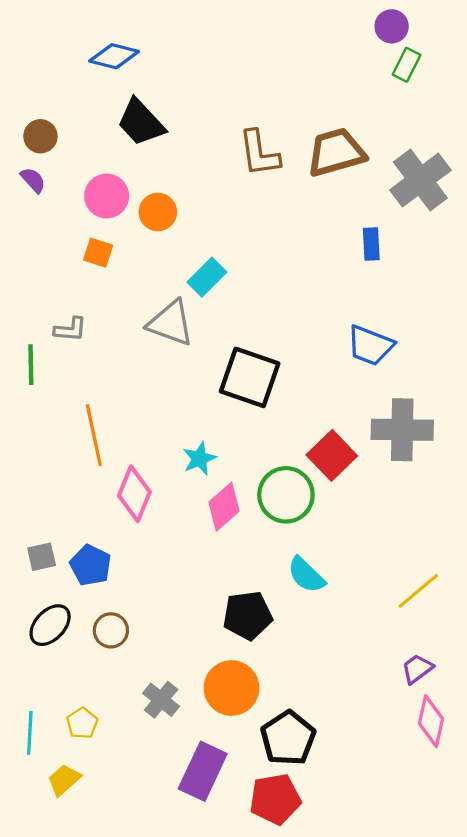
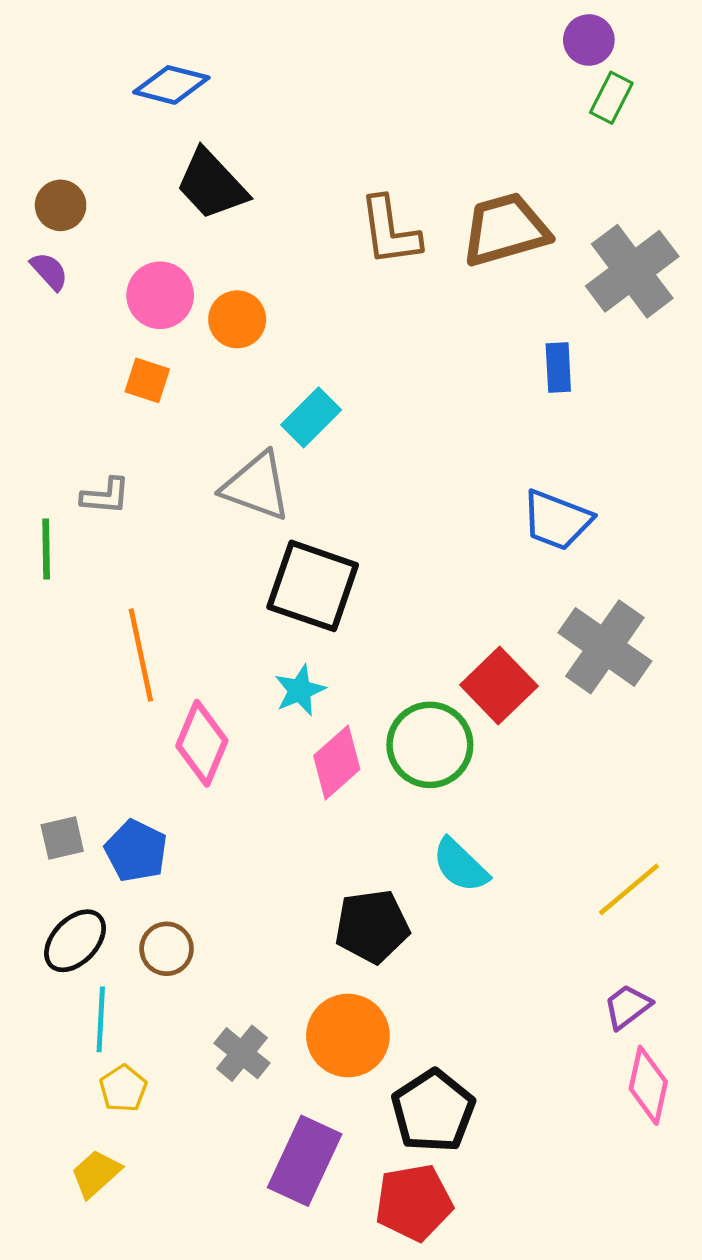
black square: (250, 377) -> (313, 586), moved
gray cross: (402, 430) -> (605, 647), turned 34
cyan line: (30, 733) -> (101, 1019), moved

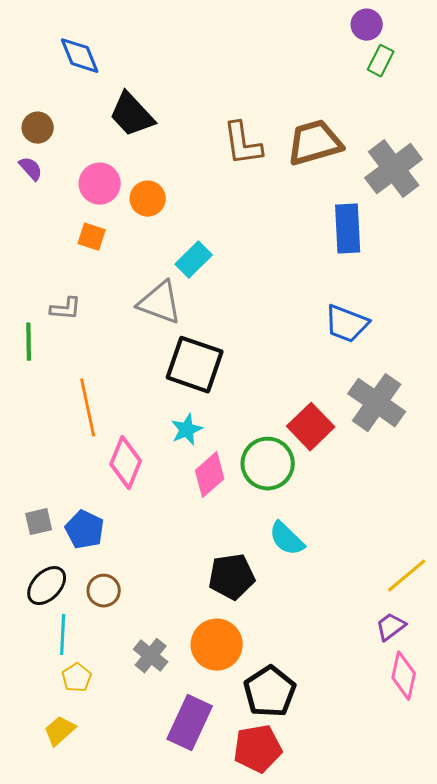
blue diamond: (171, 85) -> (80, 56), moved, turned 54
blue rectangle: (558, 368) -> (348, 229), size x1.6
yellow line: (629, 889) -> (407, 576), moved

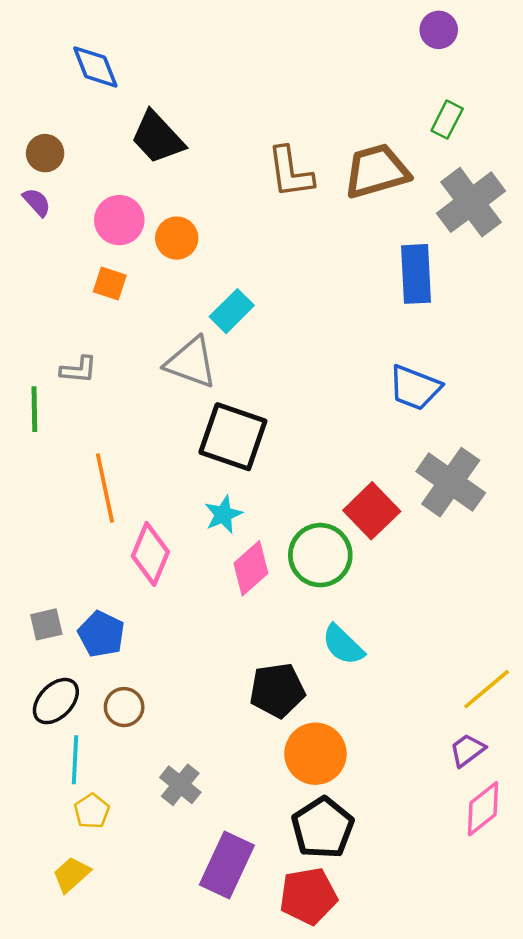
green rectangle: (381, 61) -> (447, 120), moved
orange circle: (217, 645) -> (315, 754), moved
pink diamond: (404, 676) -> (483, 809), turned 39

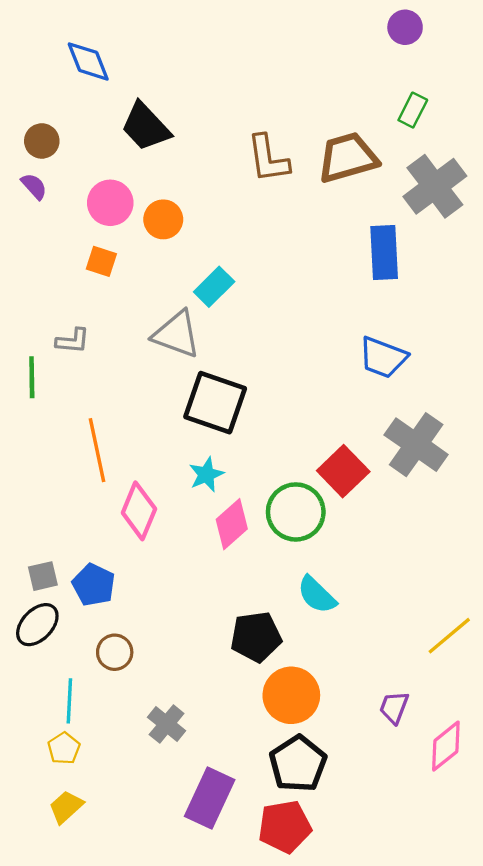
black ellipse: (56, 701) -> (37, 625), moved
purple trapezoid: (467, 750) -> (394, 707), moved, turned -32
yellow pentagon: (92, 811) -> (64, 748), moved

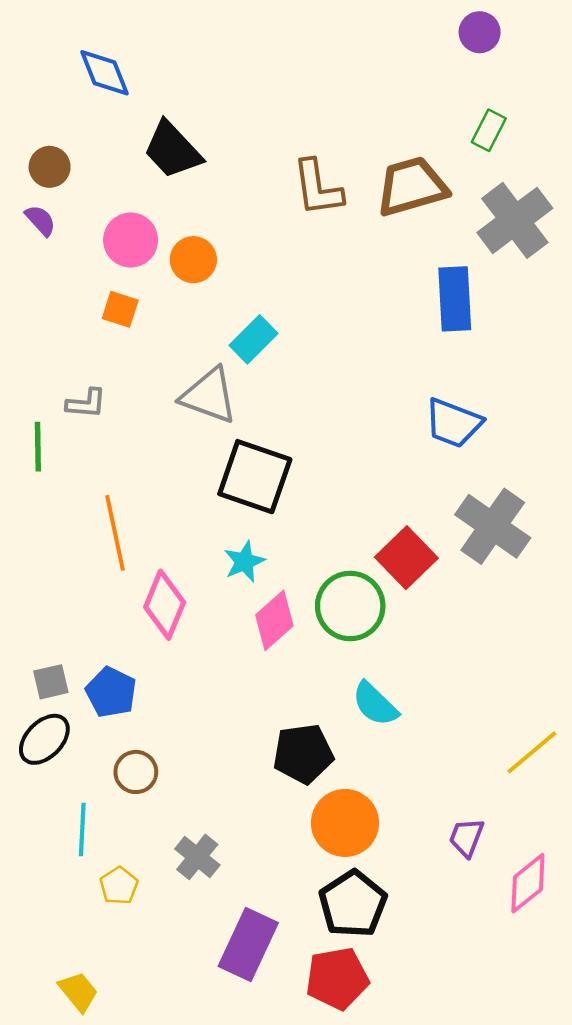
yellow pentagon: (64, 748) -> (119, 886), moved
yellow trapezoid: (66, 807) -> (78, 992), moved, turned 93

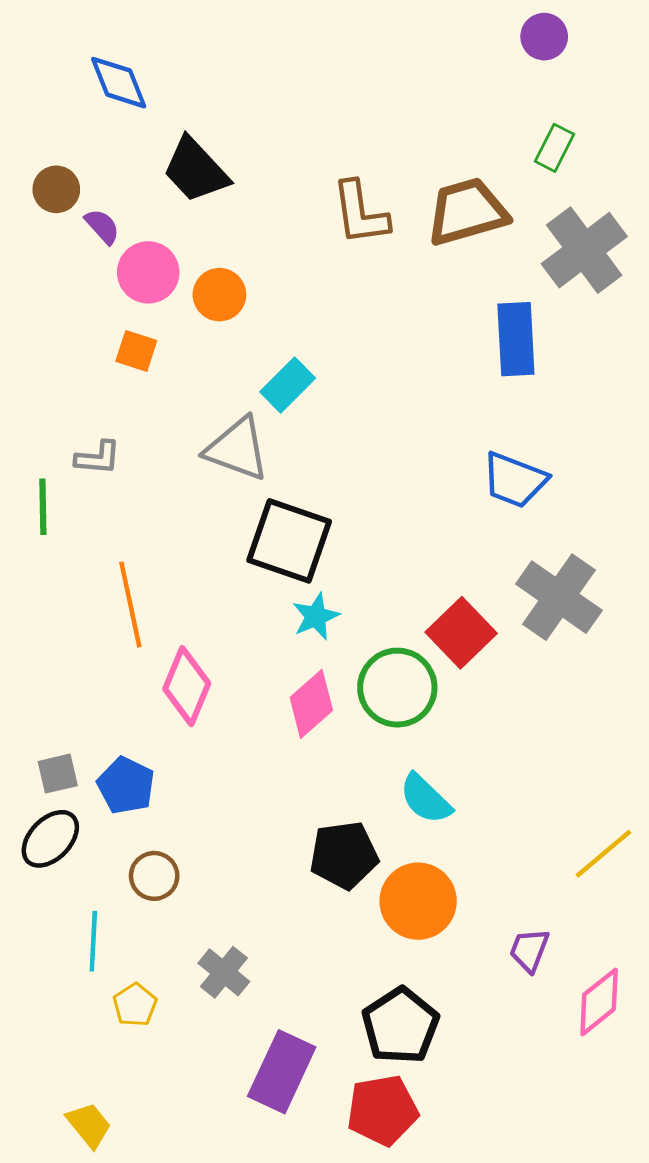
purple semicircle: (40, 220) -> (102, 226), moved
cyan star: (244, 562) -> (316, 616), moved
orange circle: (345, 823) -> (418, 901), moved

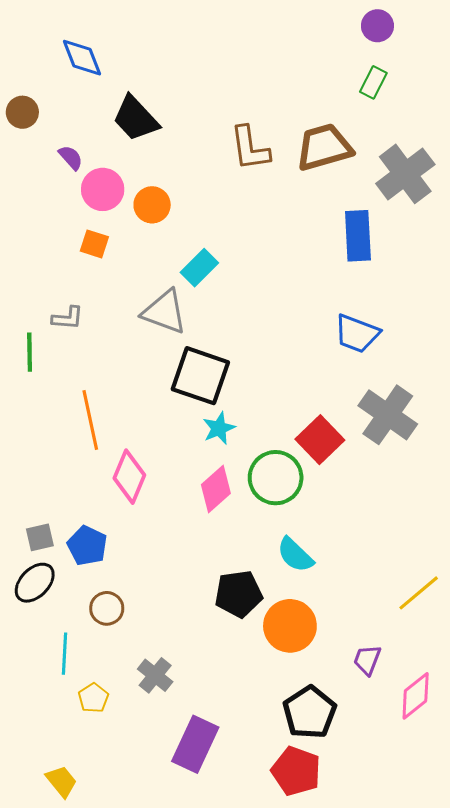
green rectangle: (555, 148) -> (373, 82), moved
brown circle: (56, 189) -> (22, 112), moved
black pentagon: (400, 1026) -> (310, 712), moved
red pentagon: (383, 1110) -> (296, 771), moved, turned 30

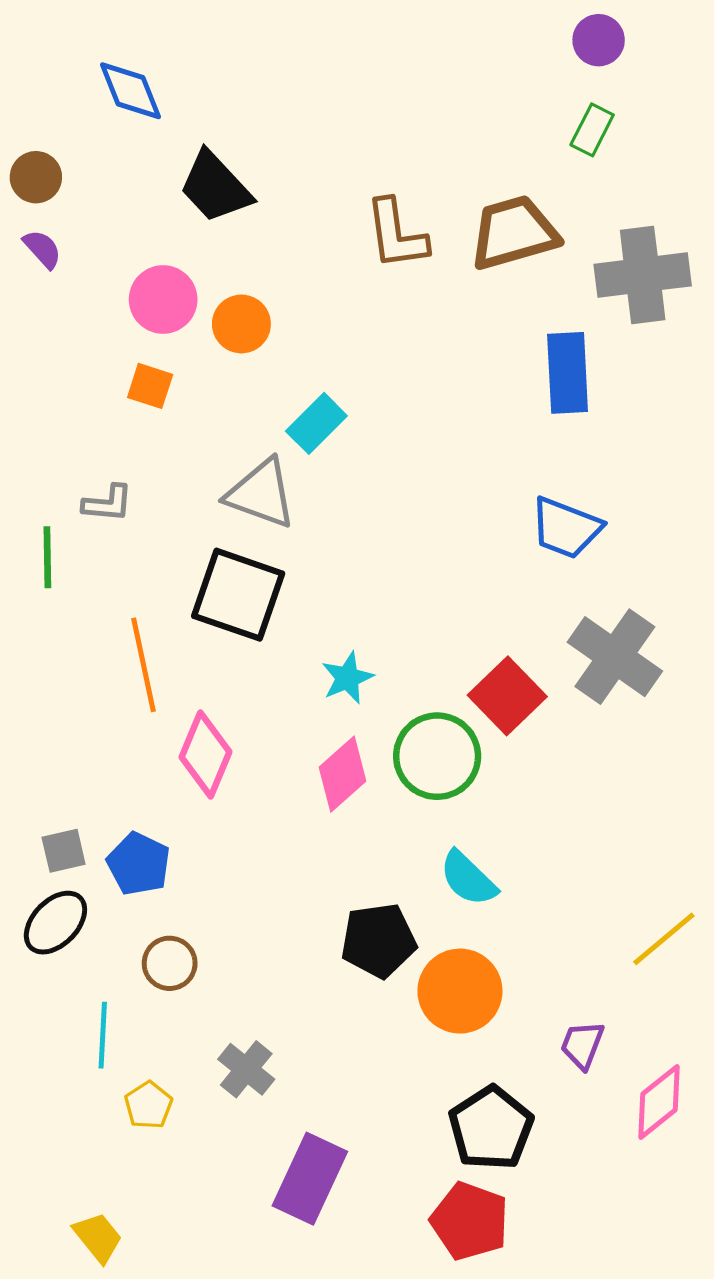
purple semicircle: (71, 157) -> (42, 249), moved
gray cross: (405, 174) -> (643, 275), turned 30
black square: (200, 376) -> (238, 595), moved

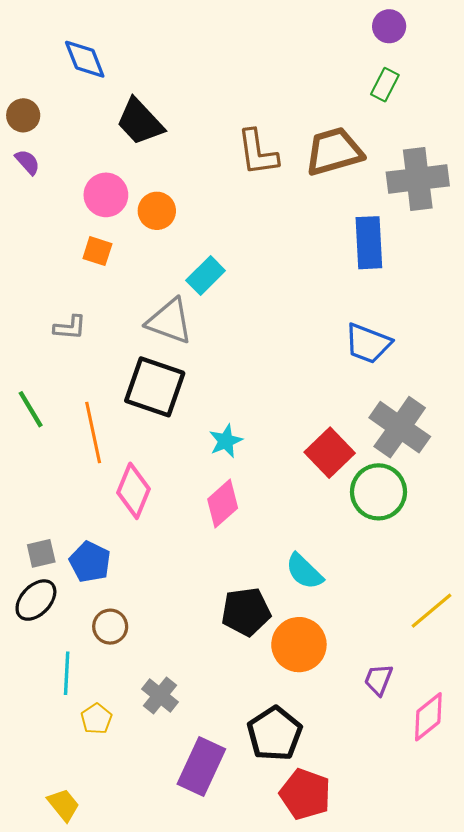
green line: (47, 557) -> (31, 409), moved, turned -30
green circle: (437, 756) -> (378, 492), moved
black pentagon: (491, 1128) -> (275, 734), moved

